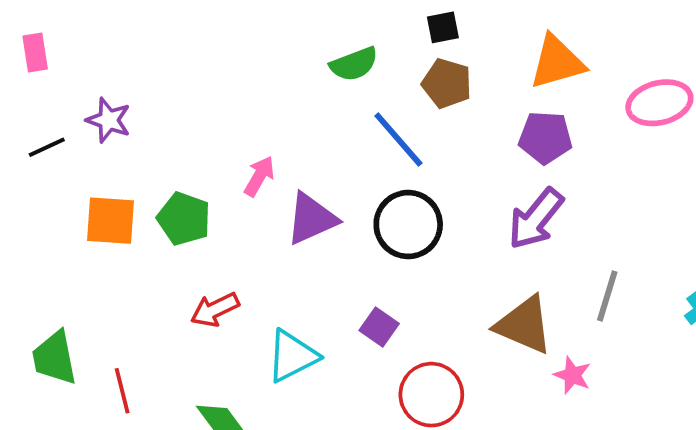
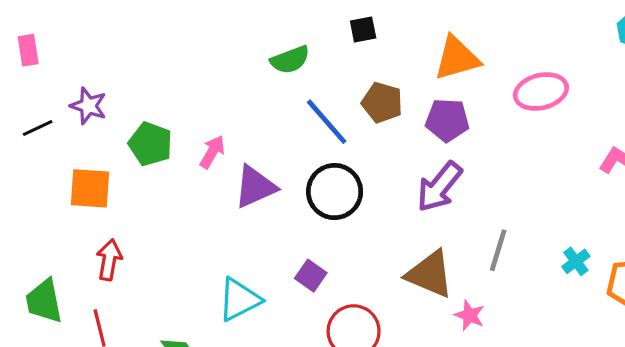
brown pentagon: (447, 83) -> (382, 103), moved
green pentagon: (184, 219) -> (150, 144), moved
red arrow: (215, 310) -> (109, 260), moved, turned 126

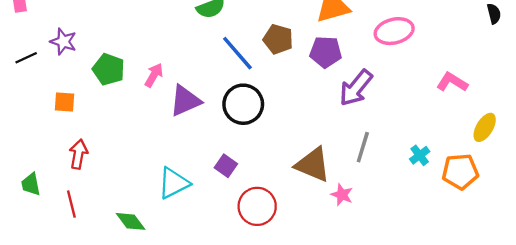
purple arrow: (439, 187) -> (356, 88), moved
orange square: (90, 188) -> (64, 102), size x0.7
green trapezoid: (44, 301) -> (31, 184), size x0.7

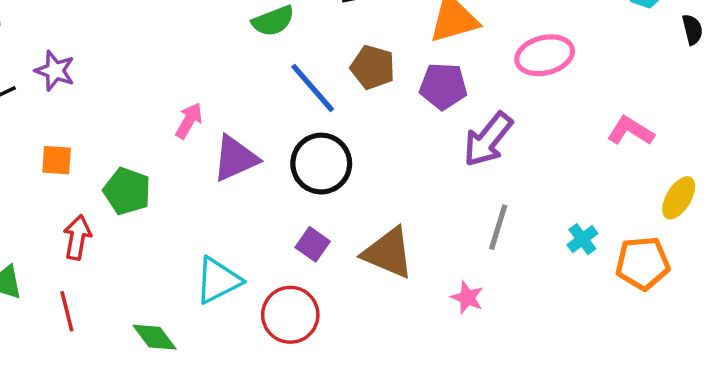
green pentagon: (109, 69) -> (127, 191), moved
brown triangle: (313, 165) -> (388, 253), moved
purple square: (226, 166) -> (313, 244), moved
red circle: (257, 206) -> (290, 315), moved

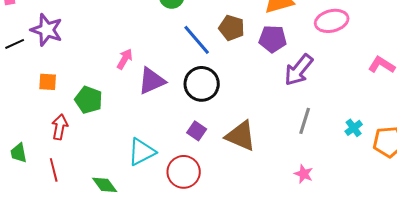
purple star: (55, 71) -> (47, 30), size x1.4
pink star: (467, 298) -> (304, 174), moved

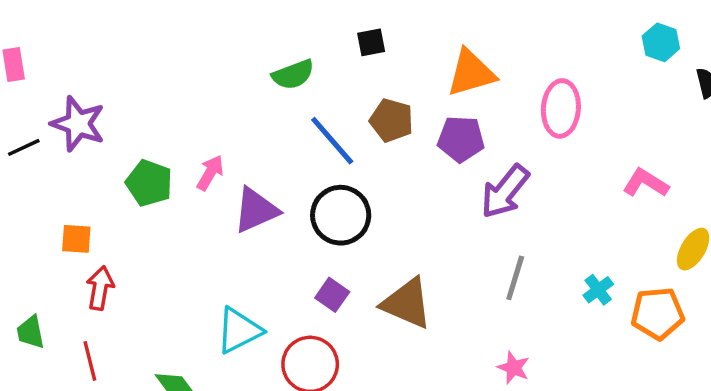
pink ellipse: (332, 21) -> (561, 108), turned -72
orange square: (48, 82) -> (76, 239), moved
green pentagon: (89, 100) -> (149, 183), moved

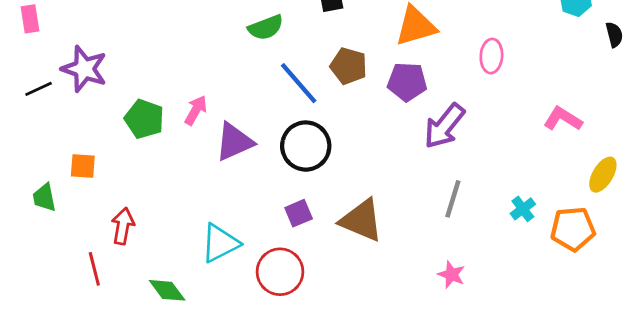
pink ellipse: (561, 108) -> (491, 56), size x0.7
red arrow: (100, 288) -> (123, 226), moved
purple square: (332, 295) -> (299, 213), turned 32
green trapezoid: (31, 332) -> (44, 197), moved

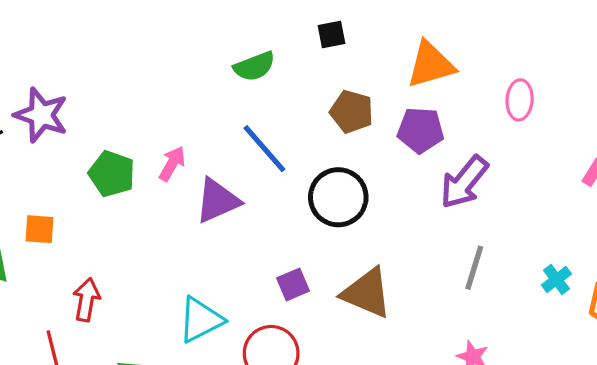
blue line: (299, 83) -> (264, 149), moved
black circle: (306, 146) -> (338, 197), moved

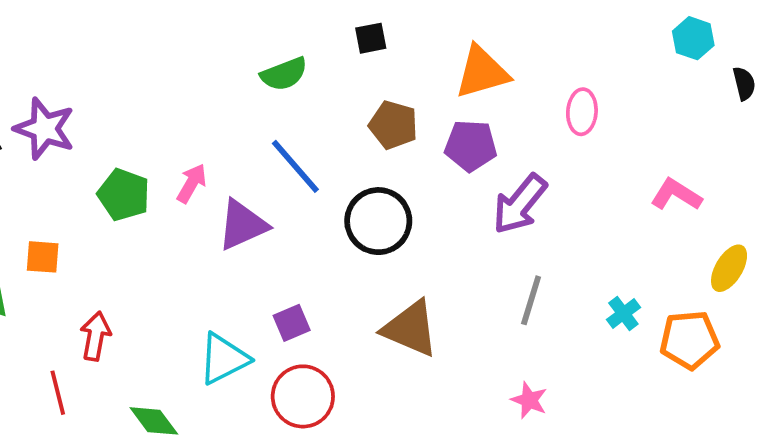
purple square: (293, 285) -> (292, 323), moved

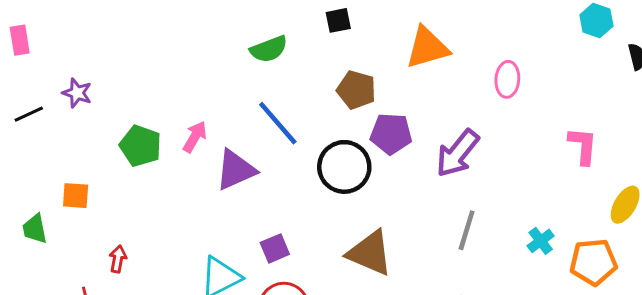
purple star: (45, 129) -> (77, 93), size x0.6
purple pentagon: (471, 146) -> (391, 134), moved
pink L-shape: (676, 195) -> (583, 146), turned 63
red arrow: (95, 336) -> (118, 259), size x0.7

